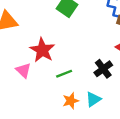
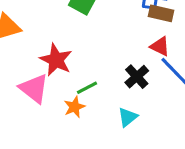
pink triangle: (23, 70) -> (34, 88), size x1.5
orange star: (71, 101) -> (74, 107), moved

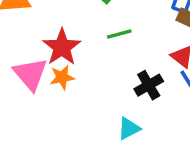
green line: (87, 88) -> (119, 34), moved
orange star: (74, 107) -> (62, 77), moved

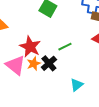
green line: (119, 34) -> (65, 47), moved
black cross: (149, 85) -> (49, 63), moved

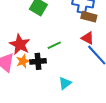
black cross: (49, 63) -> (38, 61), turned 35

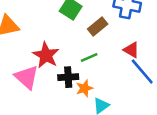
brown rectangle: (89, 17) -> (98, 26), moved, turned -56
orange star: (23, 61) -> (84, 88), moved

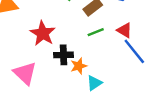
green line: (89, 58) -> (96, 32), moved
pink triangle: (27, 77) -> (25, 73), moved

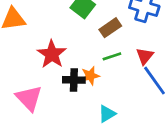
red triangle: (124, 30) -> (145, 56), turned 35
orange star: (79, 66) -> (90, 76), moved

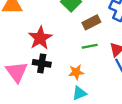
orange star: (90, 76) -> (76, 72), moved
black cross: (74, 80) -> (42, 63), moved

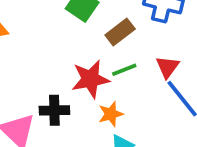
red star: (40, 38) -> (90, 79), moved, turned 30

